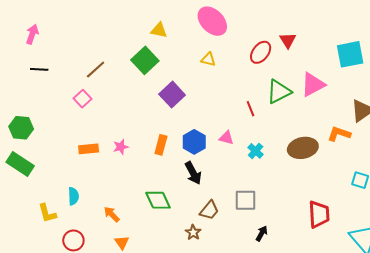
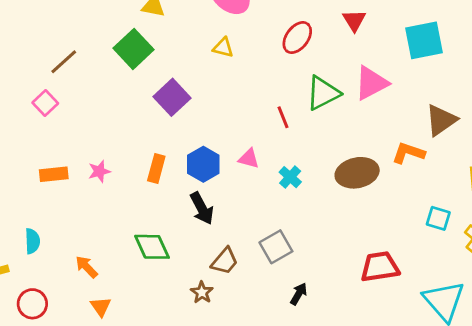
red triangle: (288, 40) -> (354, 20), moved
gray square: (245, 200) -> (276, 247), turned -30
red trapezoid: (319, 214) -> (380, 267), turned -96

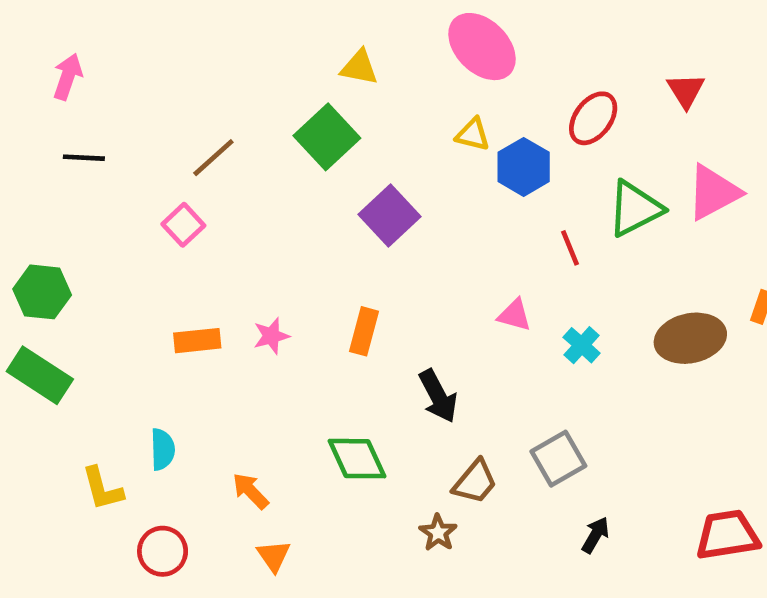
blue hexagon: (203, 164) -> (524, 167), moved
red trapezoid: (380, 267) -> (727, 535), moved

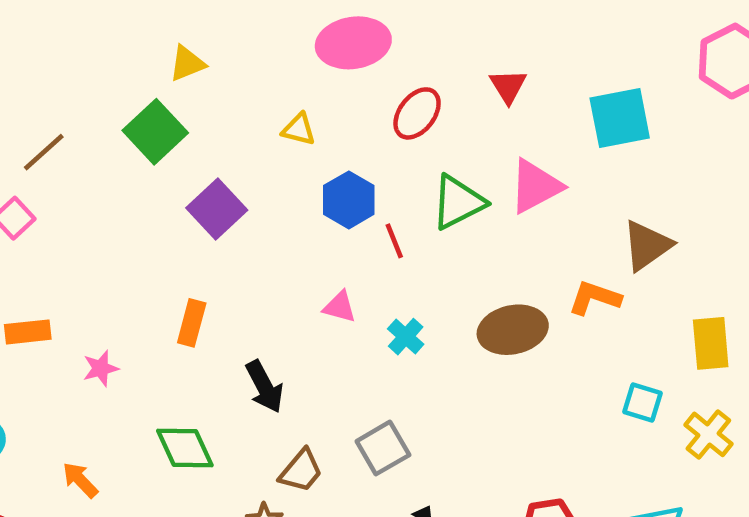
pink ellipse: (482, 47) -> (353, 43), moved, turned -54
yellow triangle: (359, 67) -> (187, 63), turned -33
blue hexagon: (524, 167) -> (349, 200), moved
pink star: (271, 336) -> (101, 368), moved

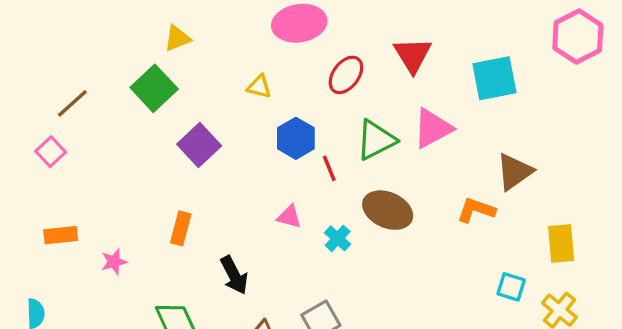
red triangle: (508, 86) -> (413, 55), size x1.4
brown ellipse: (513, 330) -> (388, 210), moved, turned 36

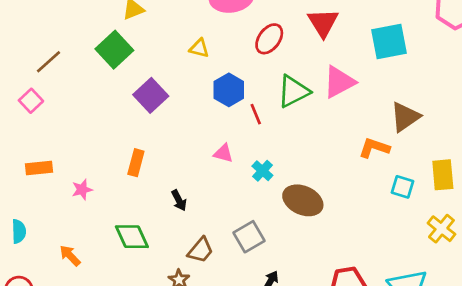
brown ellipse: (388, 210) -> (303, 200), moved
black arrow: (234, 275) -> (179, 200), size x0.7
cyan square: (511, 287) -> (402, 187), moved

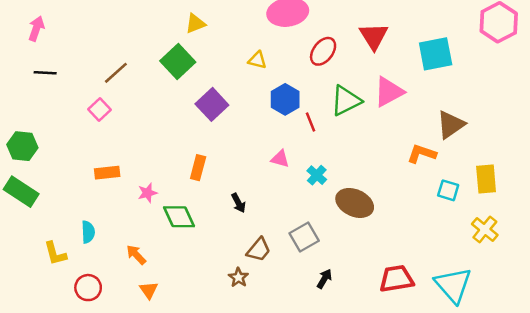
green diamond: (132, 237) -> (179, 217), moved

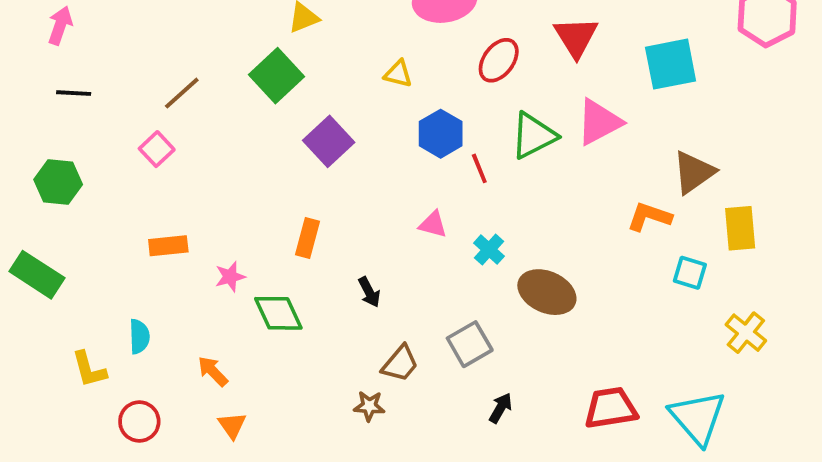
green hexagon: (22, 146) -> (58, 182), moved
yellow rectangle: (486, 179) -> (740, 228), moved
brown star: (238, 278) -> (369, 406), turned -30

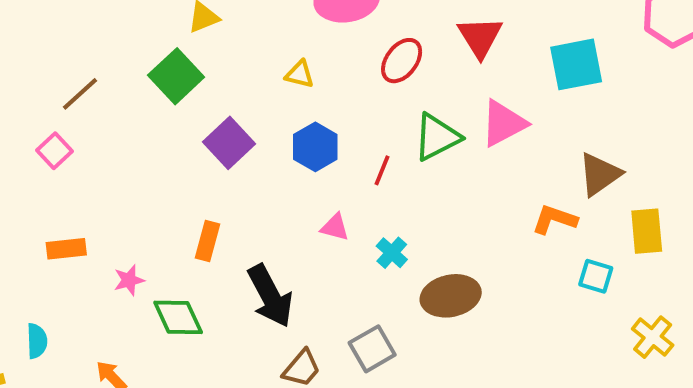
blue hexagon: (441, 134) -> (315, 147), moved
red line: (479, 168) -> (382, 170), turned 44
black arrow: (369, 292) -> (270, 296), size x2.0
brown ellipse: (547, 292) -> (451, 296), turned -36

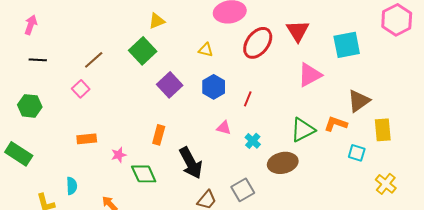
red ellipse: (402, 61) -> (258, 43), size x1.4
green triangle: (437, 137) -> (303, 130), moved

